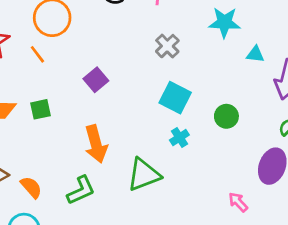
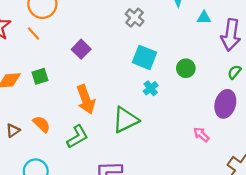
orange semicircle: (31, 187) -> (42, 124), moved

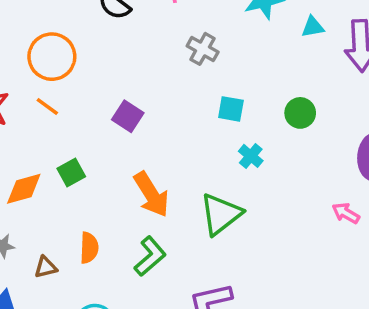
cyan square: (144, 57) -> (231, 109), size x0.7
orange semicircle: (42, 124) -> (89, 248), turned 60
brown triangle: (13, 131) -> (46, 267), turned 32

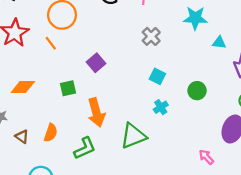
green square: (71, 172) -> (68, 88), moved
brown triangle: (46, 267) -> (22, 137), turned 32

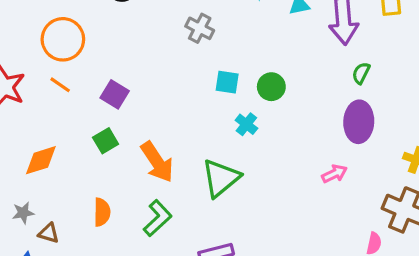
purple square: (96, 63) -> (115, 94), moved
green circle: (197, 91) -> (271, 87), moved
brown triangle: (22, 137) -> (49, 233), moved
pink arrow: (206, 157) -> (334, 174), turned 126

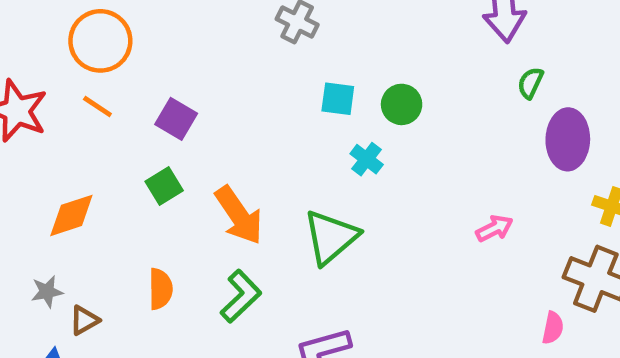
purple ellipse: (359, 122) -> (568, 139), moved
brown triangle: (49, 233) -> (84, 320), turned -45

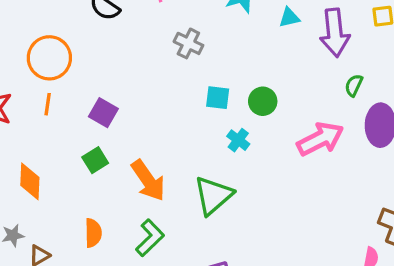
orange line: (97, 107) -> (48, 104), turned 65
orange diamond: (71, 215) -> (30, 181), turned -69
pink arrow: (494, 228) -> (320, 139), moved, size x1.8

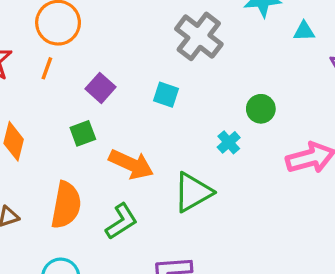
gray cross: (188, 43) -> (199, 36), size x1.6
cyan square: (218, 98) -> (166, 95), moved
orange arrow: (148, 181) -> (131, 164), turned -42
orange semicircle: (93, 233) -> (66, 205), size x1.6

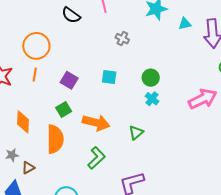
gray cross: (199, 36) -> (122, 39), size x0.5
green circle: (261, 109) -> (151, 78), moved
green triangle: (193, 192) -> (136, 133), size x0.6
orange semicircle: (66, 205) -> (55, 139), moved

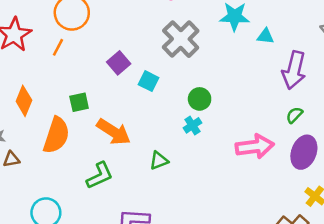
cyan triangle: (185, 24) -> (265, 36), moved
gray cross: (122, 39) -> (181, 39), size x2.0
purple square: (69, 80) -> (119, 63), moved

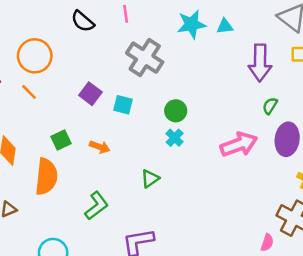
cyan triangle: (265, 36) -> (225, 26), moved
orange line: (58, 47) -> (29, 92), turned -60
orange arrow: (114, 132) -> (100, 147), moved, size x0.6

